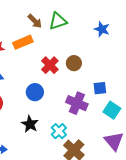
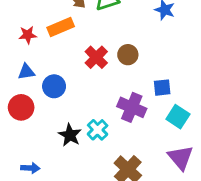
blue circle: (35, 92) -> (54, 86), moved
cyan cross: (59, 131) -> (98, 130), moved

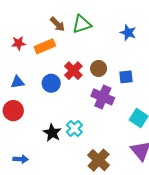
red star: (28, 35) -> (19, 43), moved
blue circle: (54, 86) -> (51, 83), moved
blue square: (162, 88) -> (126, 77), moved
purple cross: (132, 107) -> (103, 97), moved

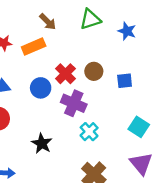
green triangle: (82, 24) -> (90, 19), moved
purple cross: (103, 97) -> (74, 103), moved
cyan cross: (74, 129) -> (89, 132), moved

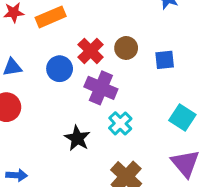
black star: (42, 143) -> (77, 138), moved

